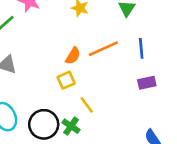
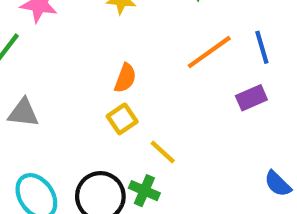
blue line: (141, 48) -> (262, 47), moved
orange line: (103, 49) -> (209, 52), moved

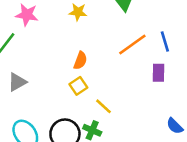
purple rectangle: (251, 98) -> (159, 73), turned -66
gray triangle: (23, 113) -> (17, 82), turned -36

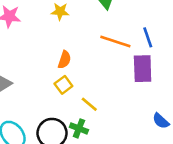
orange line: (132, 44) -> (115, 42), turned 56
purple rectangle: (159, 73) -> (143, 69), size x1.5

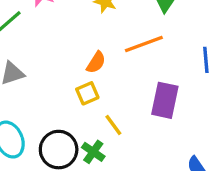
orange line: (115, 42) -> (144, 44), moved, turned -52
purple rectangle: (143, 69) -> (165, 100), moved

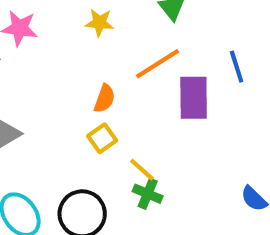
purple rectangle: (165, 100) -> (194, 98), moved
green cross: (93, 152) -> (148, 194), moved

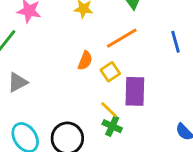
purple rectangle: (194, 98) -> (135, 91), moved
yellow square: (102, 138) -> (110, 72), moved

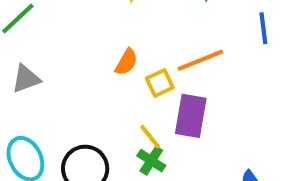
orange line: (122, 38) -> (200, 60), moved
blue line: (175, 42) -> (263, 28), moved

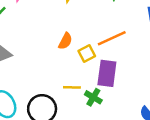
yellow line: (150, 137) -> (72, 87), moved, turned -48
green cross: (151, 161) -> (93, 97), moved

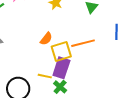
yellow square: (87, 53) -> (61, 52), size x1.5
purple rectangle: (107, 73) -> (61, 68), moved

